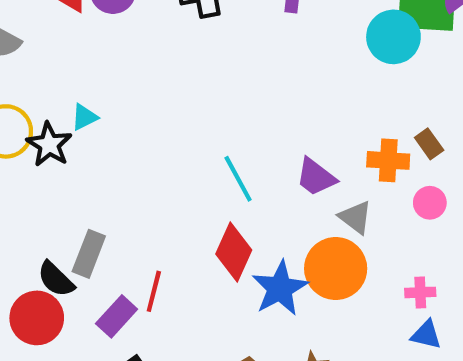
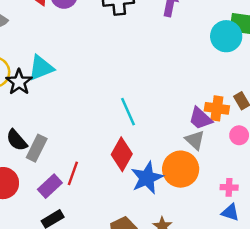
cyan triangle: (84, 117) -> (41, 68), size x1.6
purple trapezoid: (316, 177) -> (200, 118), moved
black semicircle: (56, 279) -> (17, 140), moved

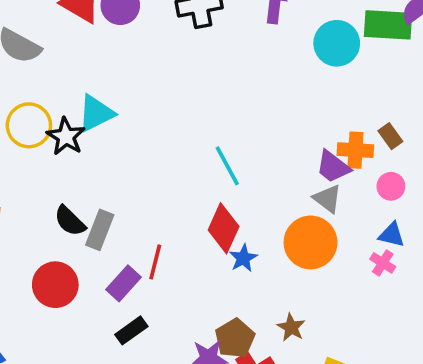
cyan circle: (226, 36) -> (337, 43), moved
blue star: (147, 178) -> (243, 258), moved, size x0.6
pink cross: (229, 187) -> (383, 263), turned 35
blue triangle: (230, 212) -> (392, 235), moved

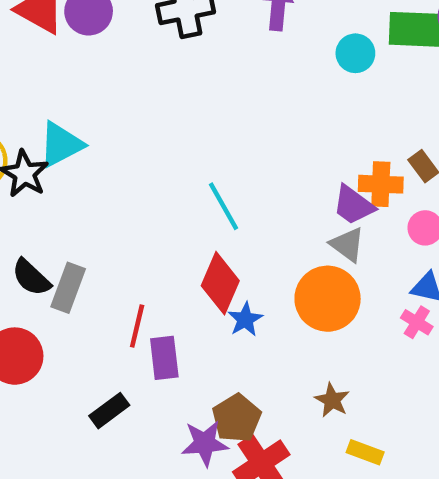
cyan circle: (337, 43) -> (355, 53), size x0.7
purple rectangle: (123, 283) -> (164, 358), moved, turned -48
brown star: (291, 327) -> (332, 400), moved

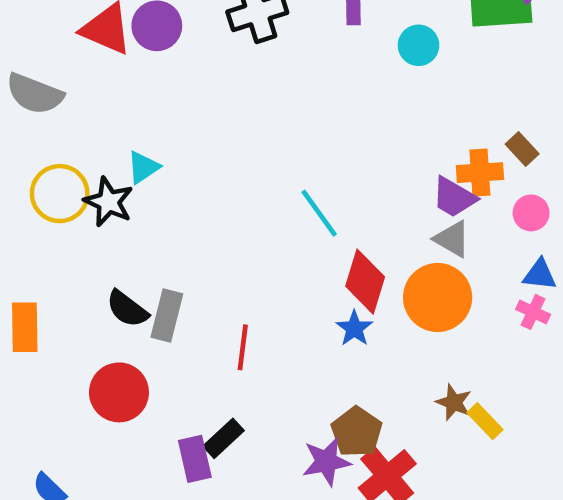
cyan circle: (355, 53) -> (419, 45), moved
cyan triangle: (61, 144) -> (143, 167), size x0.7
red diamond: (220, 283) -> (365, 282), moved
purple rectangle: (164, 358) -> (195, 459), moved
yellow rectangle: (365, 452) -> (485, 421), moved, turned 32

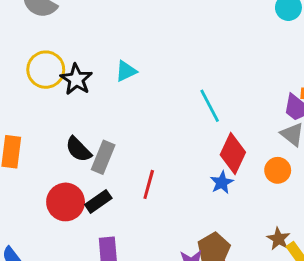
cyan triangle: (143, 167) -> (126, 71), moved
orange circle: (438, 297) -> (278, 170), size x0.6
black rectangle: (223, 438) -> (98, 201), moved

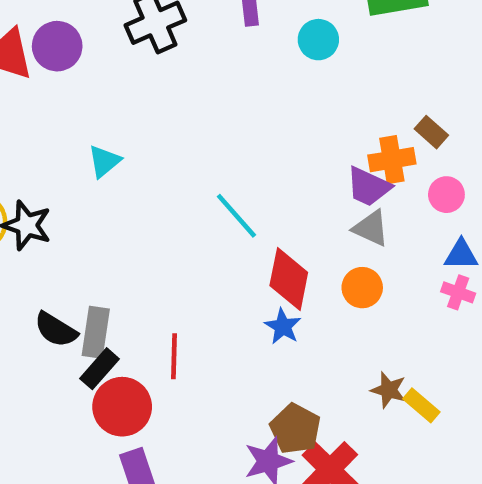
cyan triangle: (126, 71) -> (104, 161), moved
black rectangle: (98, 201) -> (100, 369), moved
red circle: (66, 202) -> (122, 407), moved

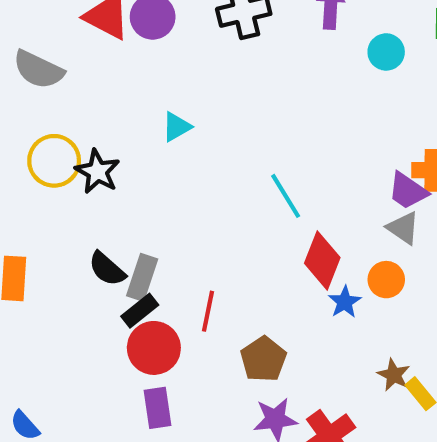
blue star: (283, 326) -> (345, 302), moved
brown pentagon: (295, 429) -> (263, 359), moved

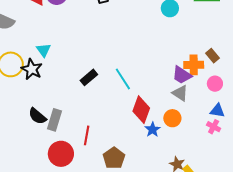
cyan triangle: (176, 127) -> (43, 50), moved, turned -35
black rectangle: (140, 311) -> (89, 77), moved

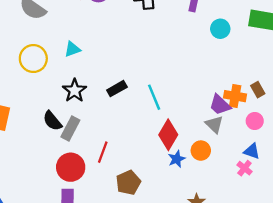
cyan triangle: (43, 50) -> (72, 49), turned 35
black star: (32, 69) -> (75, 91), moved

